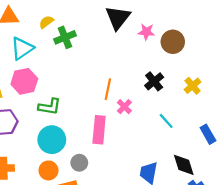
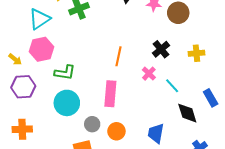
yellow cross: (193, 86) -> (196, 53), turned 35
pink cross: (124, 107) -> (149, 74), moved
black diamond: (184, 165) -> (187, 113), moved
orange circle: (48, 170) -> (116, 131), moved

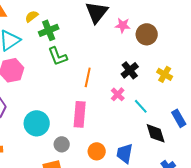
yellow cross: (196, 53) -> (165, 74), turned 35
green L-shape: (65, 73) -> (58, 56), moved, turned 60
orange circle: (116, 131) -> (97, 151), moved

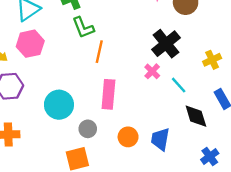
black cross: (130, 70) -> (166, 44), size x1.4
yellow cross: (165, 74) -> (212, 60), moved, turned 35
orange line: (88, 77) -> (99, 52), moved

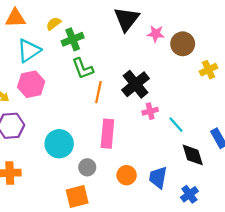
black cross: (166, 44) -> (136, 84), moved
yellow cross: (212, 60) -> (209, 70), moved
pink cross: (152, 71) -> (150, 111), turned 32
blue cross: (210, 156) -> (189, 194), moved

